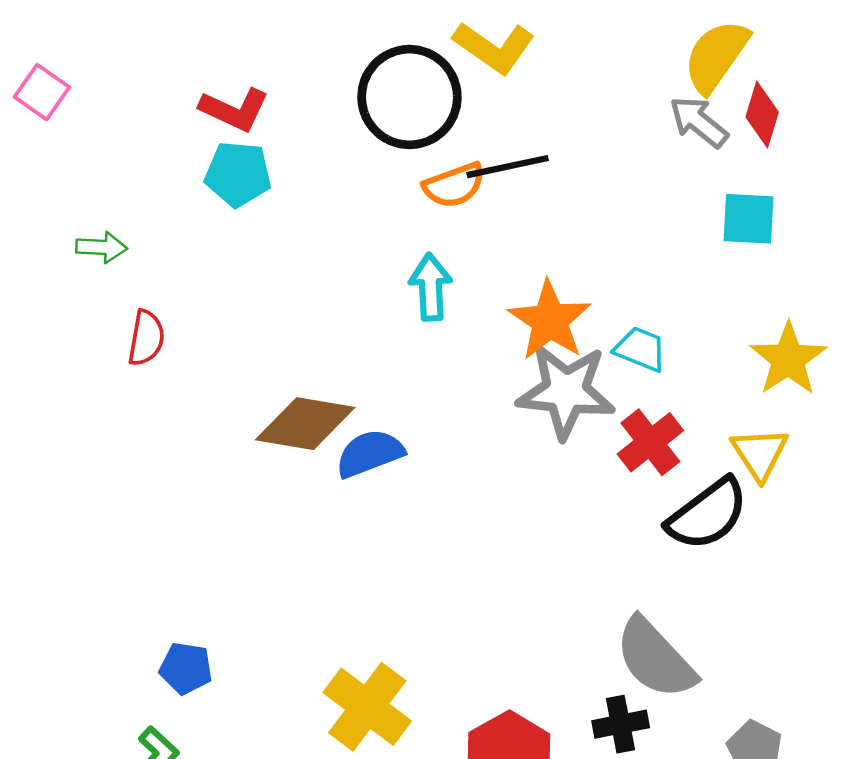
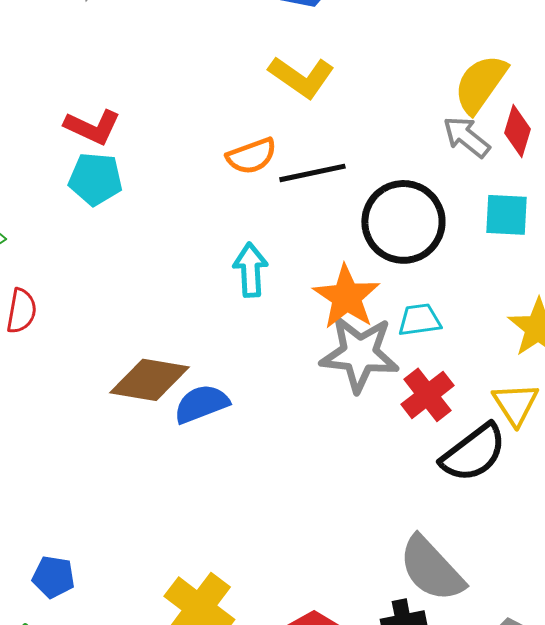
black circle: (409, 97) -> (403, 222), moved
orange semicircle: (454, 185) -> (251, 156), moved
cyan trapezoid: (640, 349) -> (419, 320), turned -30

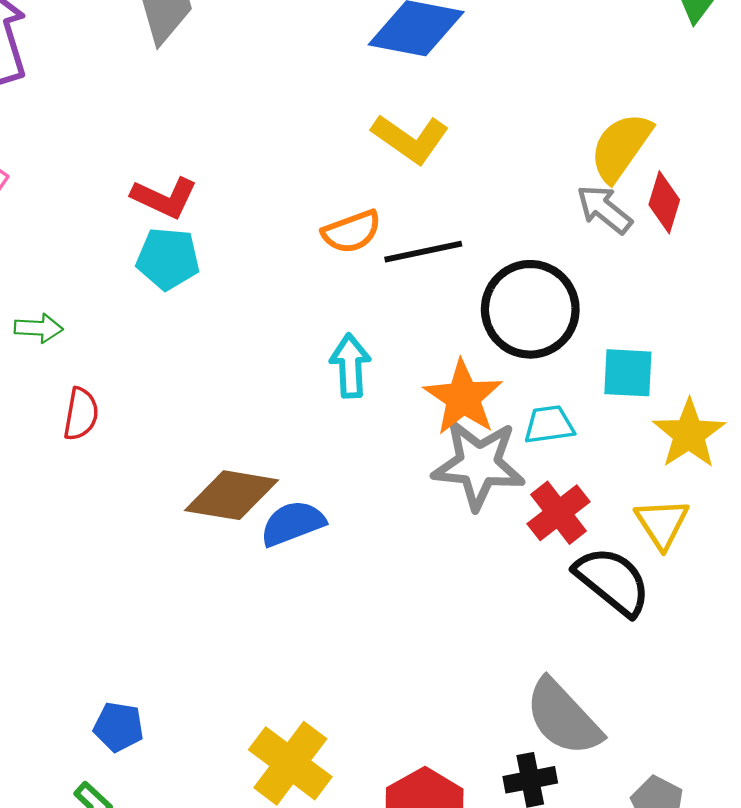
cyan square: (506, 215) -> (628, 373), moved
black semicircle: (473, 453) -> (613, 581), turned -104

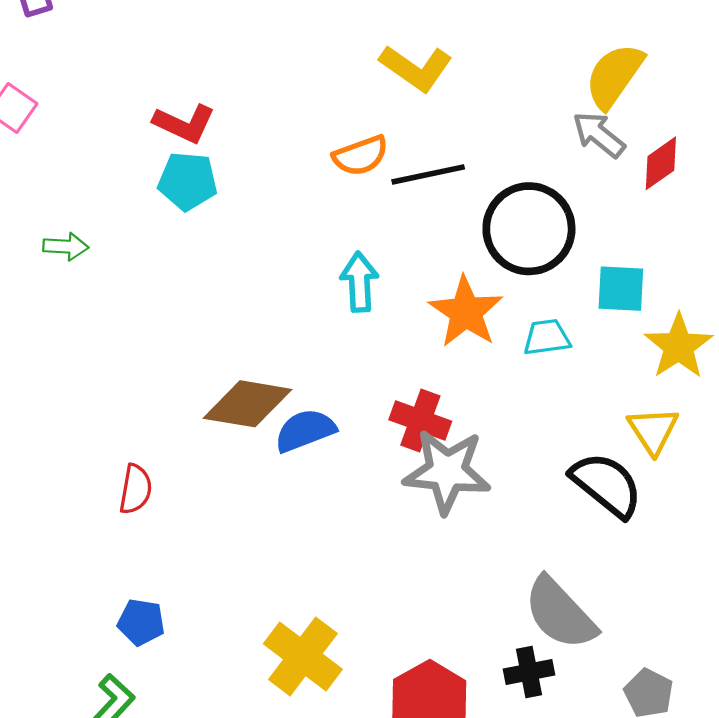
red diamond: (664, 202) -> (661, 163), moved, turned 38
red semicircle: (81, 414) -> (136, 489), moved
gray star: (478, 465) -> (447, 471), moved
red cross: (558, 513) -> (420, 420), moved, turned -32

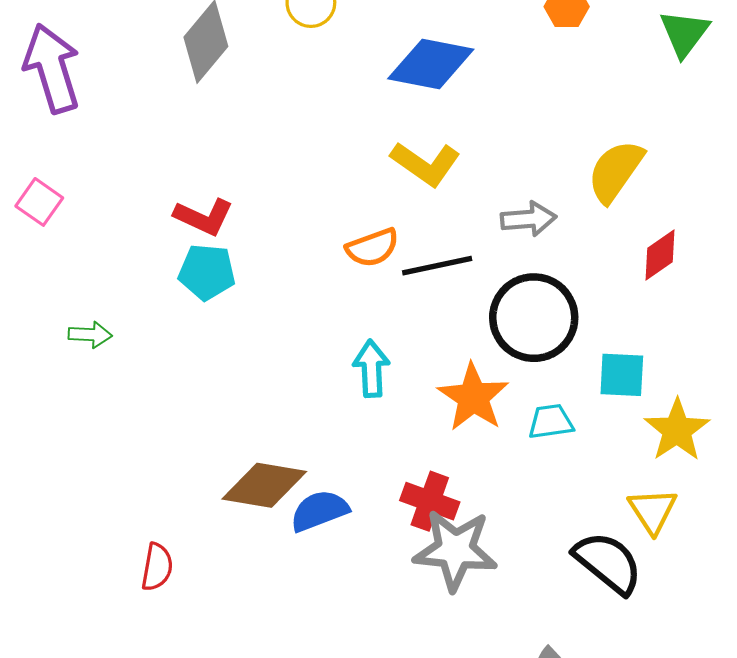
gray arrow: (599, 135) -> (528, 219), moved, turned 136

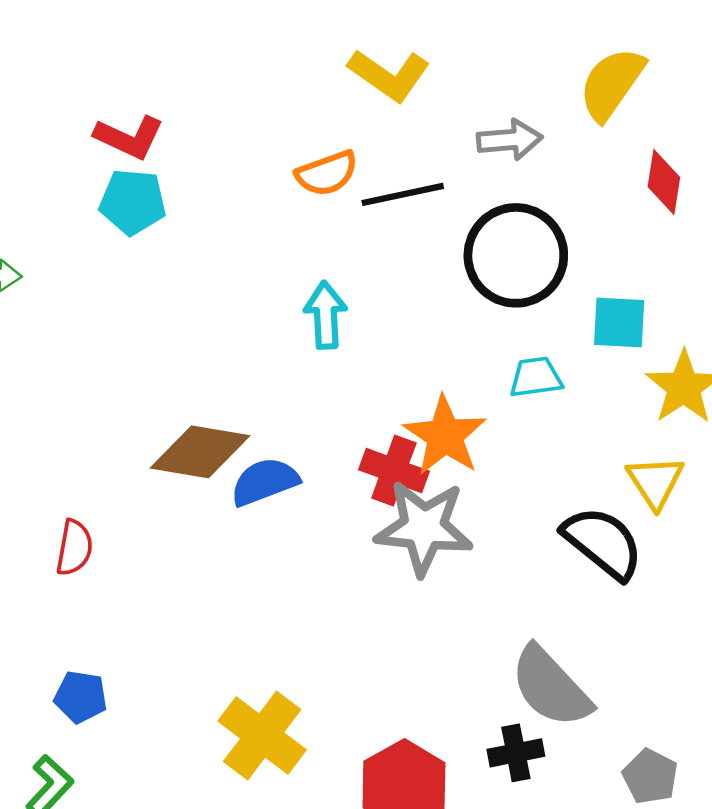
red diamond: (660, 255) -> (664, 182), turned -46
orange star: (473, 397) -> (445, 436), moved

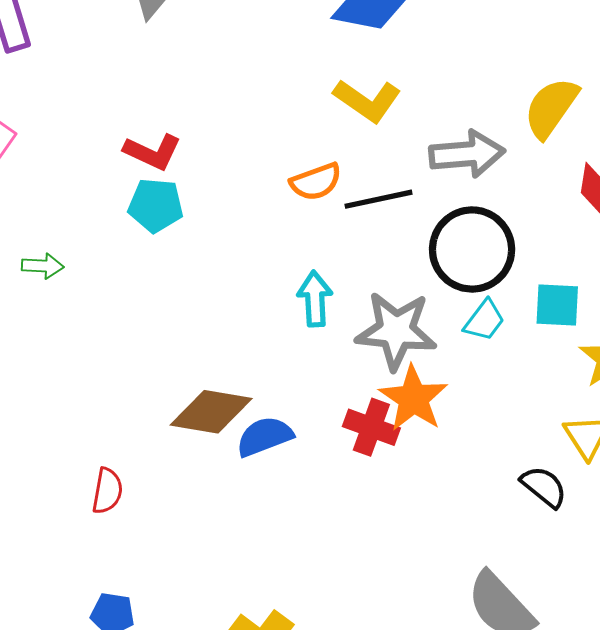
gray arrow: (510, 140) -> (467, 154), size x1.4
cyan trapezoid: (536, 377) -> (484, 320), moved, turned 135
gray star: (424, 528) -> (396, 331), moved
black semicircle: (603, 543) -> (544, 487), size x0.7

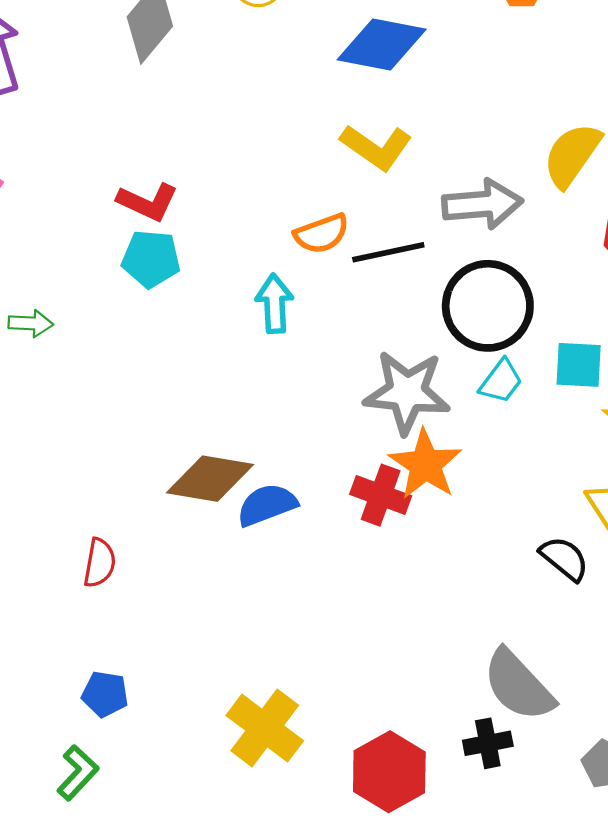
cyan arrow: (315, 299) -> (275, 304), moved

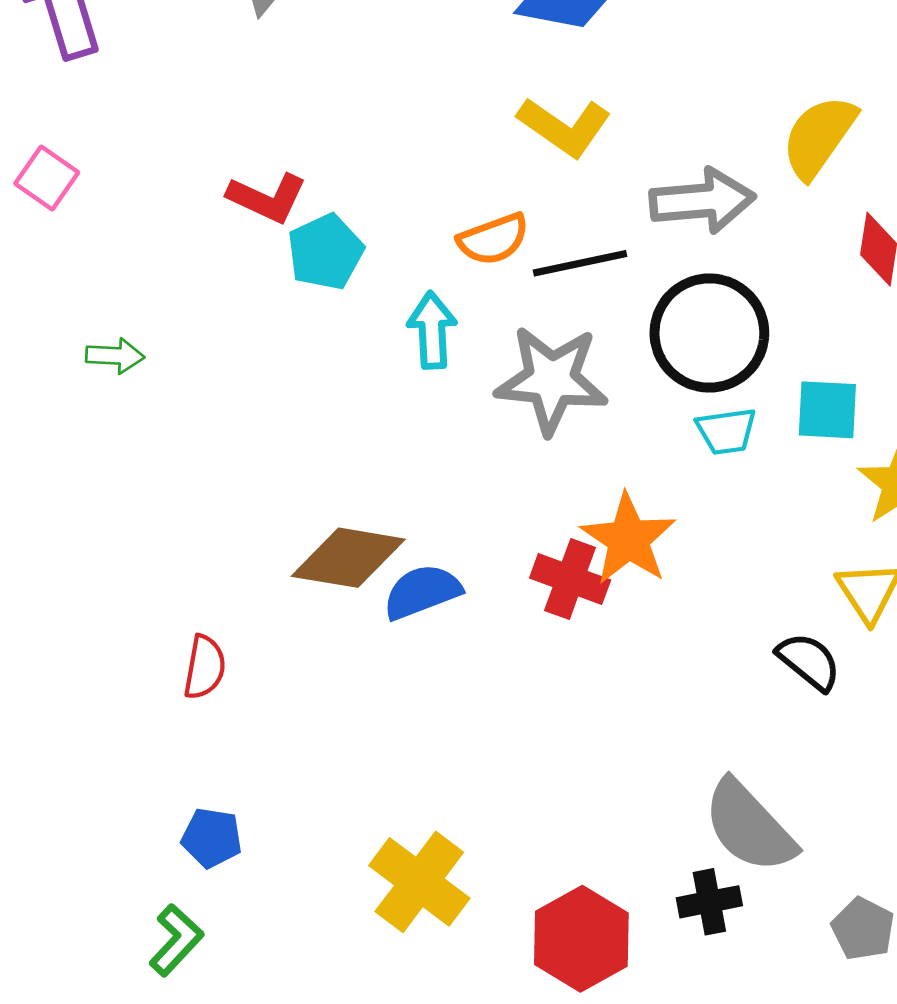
cyan pentagon: (151, 259) -> (325, 252), moved, turned -30
cyan trapezoid: (501, 381) -> (726, 431), turned 45
gray star: (407, 392) -> (552, 380), moved

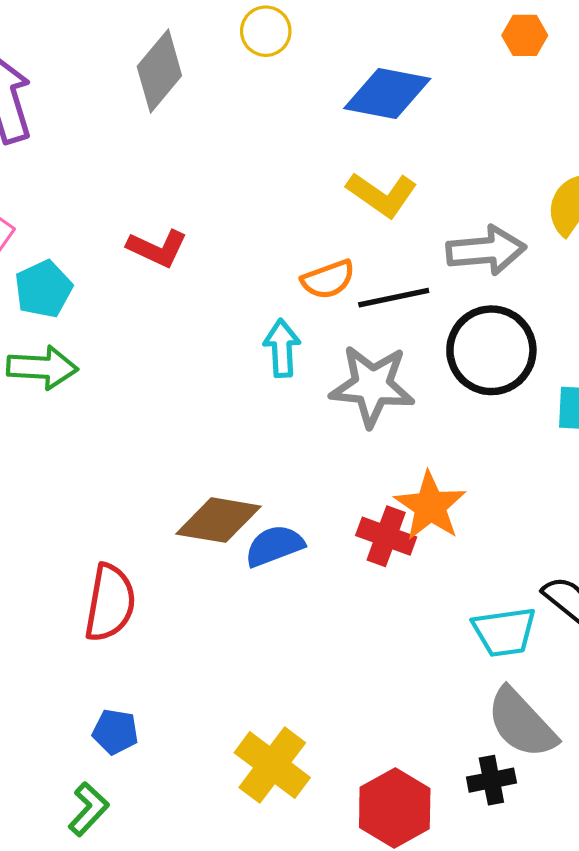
cyan pentagon: (325, 252) -> (43, 289), moved
green arrow: (115, 356) -> (42, 367), size x1.6
cyan trapezoid: (726, 431) -> (504, 632), moved, size x1.4
red semicircle: (205, 667) -> (110, 603), size x1.6

